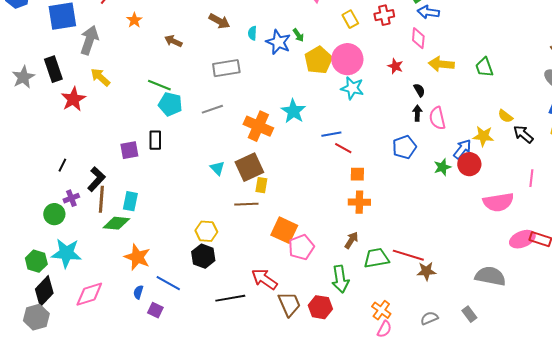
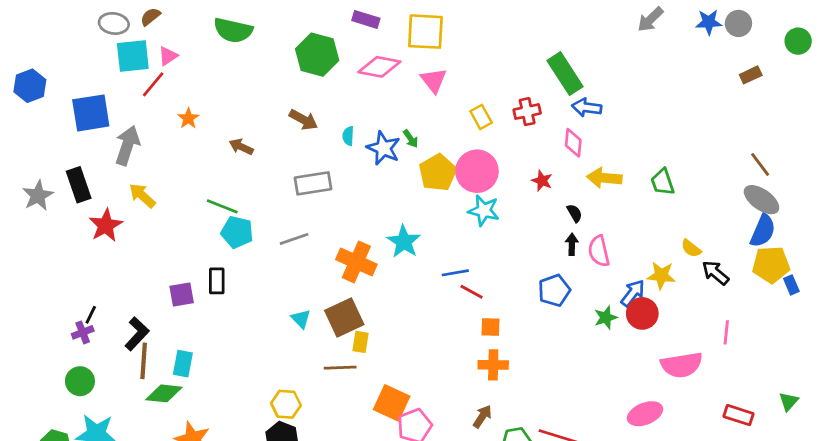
purple cross: (71, 198) -> (83, 332), moved
pink ellipse: (522, 239) -> (645, 414), moved

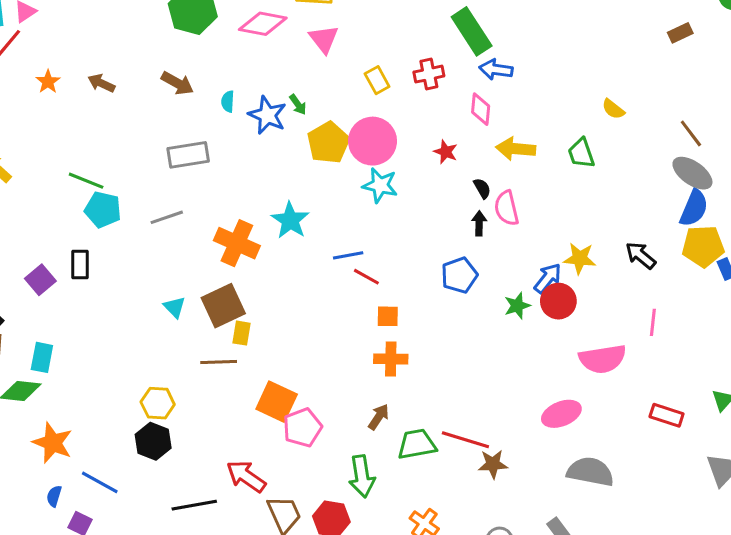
brown arrow: (241, 147) -> (101, 83), moved
yellow semicircle: (691, 248) -> (613, 109), moved
pink semicircle: (599, 251) -> (507, 208), moved
purple square: (182, 294) -> (40, 280), turned -30

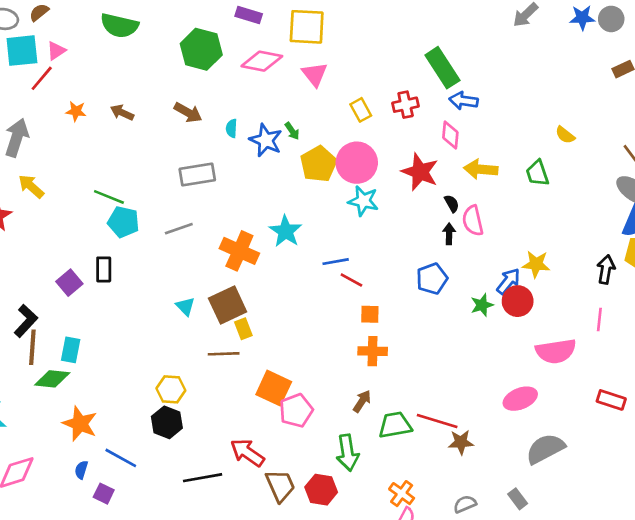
orange star: (48, 82) -> (76, 111), turned -30
red star: (446, 152) -> (420, 172), size x1.8
black arrow: (641, 255) -> (606, 269), moved, turned 60
yellow rectangle: (241, 333) -> (243, 329), turned -30
gray semicircle: (590, 472) -> (545, 449), turned -39

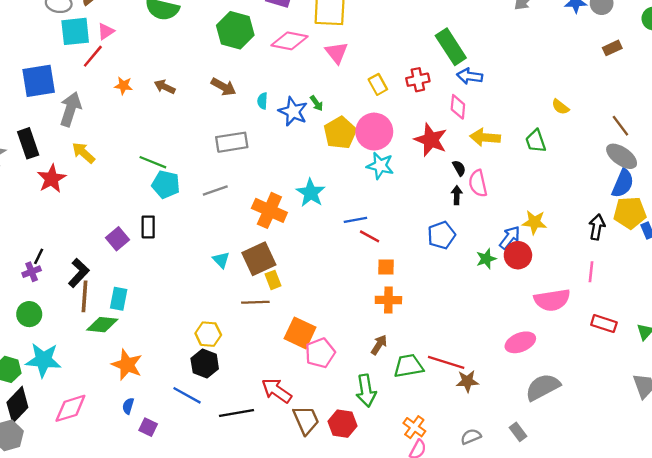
red rectangle: (611, 400) -> (604, 324), moved
blue line: (121, 458) -> (187, 395), moved

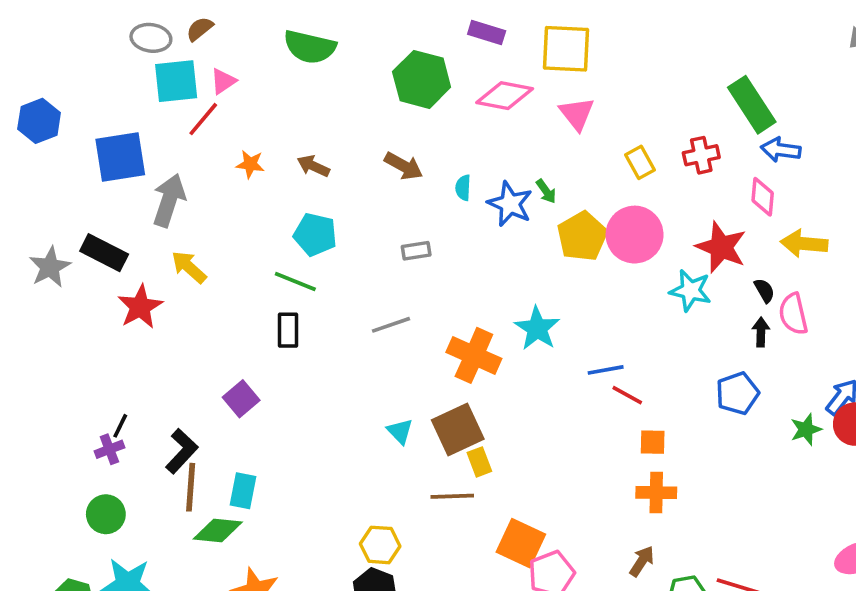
gray rectangle: (232, 142) -> (416, 251), size x0.6
black rectangle: (28, 143) -> (104, 253), turned -44
cyan star: (380, 166) -> (690, 291), moved
cyan pentagon: (166, 185) -> (315, 235), moved
black rectangle: (148, 227) -> (288, 330), moved

